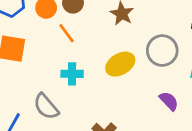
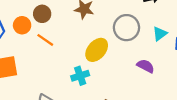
cyan cross: (72, 74) -> (80, 76), moved

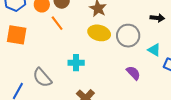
cyan triangle: (160, 34) -> (154, 50), turned 48
yellow ellipse: (97, 50) -> (99, 33), moved, turned 45

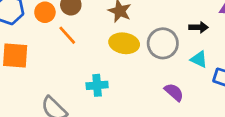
black arrow: (157, 18) -> (199, 27), moved

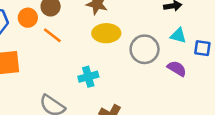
gray circle: (163, 43) -> (145, 49), moved
purple semicircle: (174, 92) -> (177, 68), moved

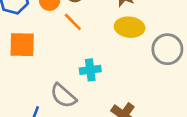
cyan cross: (88, 77) -> (90, 70), moved

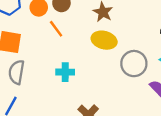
gray semicircle: (63, 96) -> (16, 72), moved, turned 50

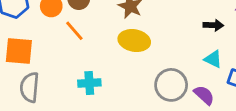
gray circle: (134, 64) -> (171, 85), moved

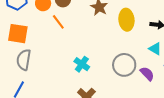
yellow ellipse: (134, 41) -> (126, 20), moved, turned 70
cyan cross: (89, 83) -> (82, 64), moved, turned 35

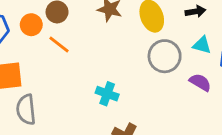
gray circle: (124, 65) -> (165, 56), moved

